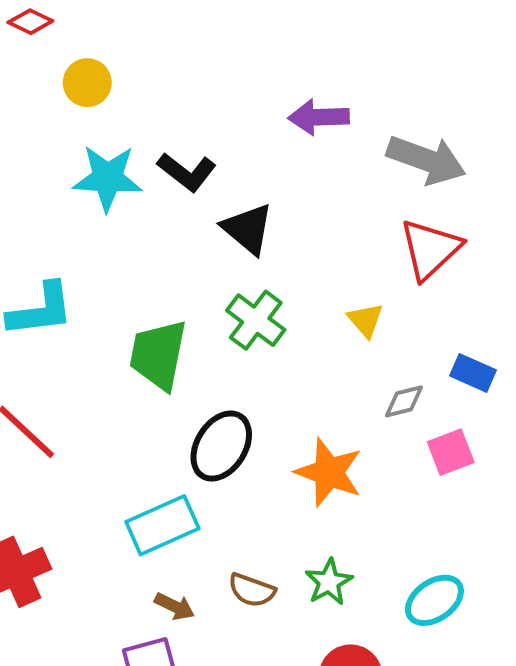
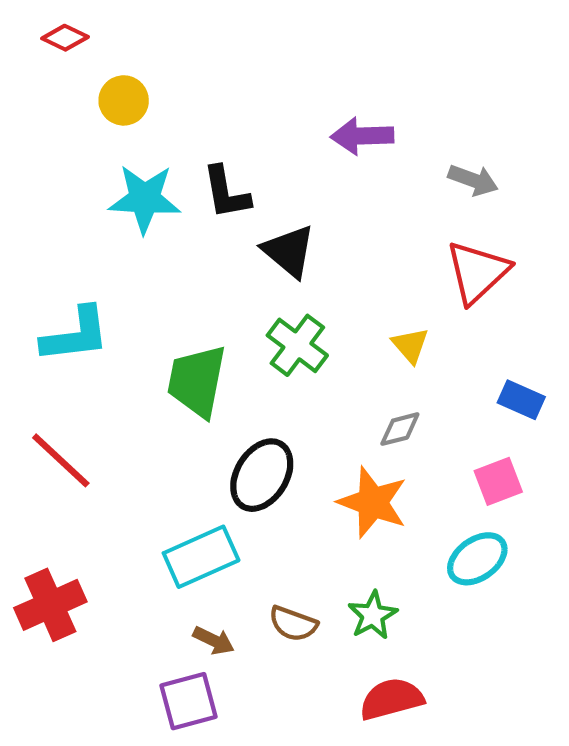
gray arrow: (426, 160) -> (473, 180), size x0.6
black L-shape: (187, 172) -> (226, 193), turned 42
gray diamond: (404, 401) -> (400, 429), moved
cyan ellipse: (434, 600) -> (477, 559), moved

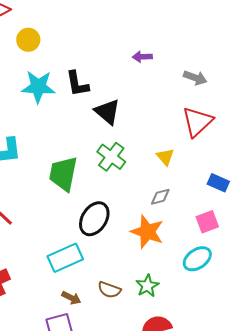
purple arrow: (362, 136) -> (142, 57), size x0.7

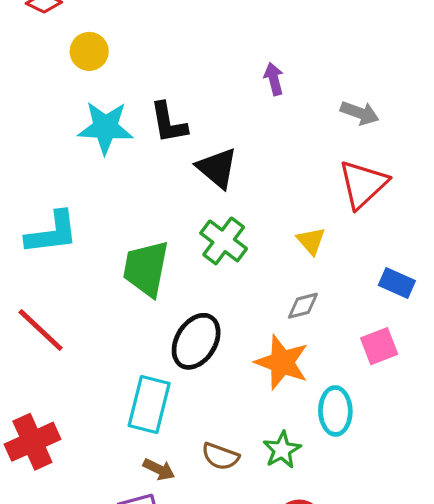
purple arrow: (142, 57) -> (274, 79), turned 78
cyan rectangle: (65, 258) -> (149, 404), turned -52
cyan ellipse: (197, 259) -> (335, 411), moved, turned -56

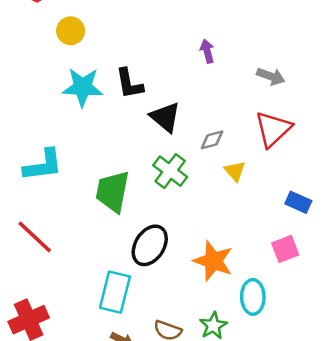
gray diamond: (303, 306) -> (212, 140), moved

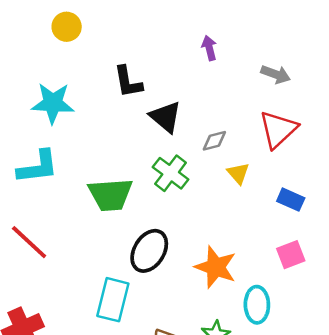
cyan star: (83, 87) -> (53, 103), moved
green trapezoid: (113, 191) -> (110, 195), turned -105
blue rectangle: (298, 202) -> (291, 200), moved

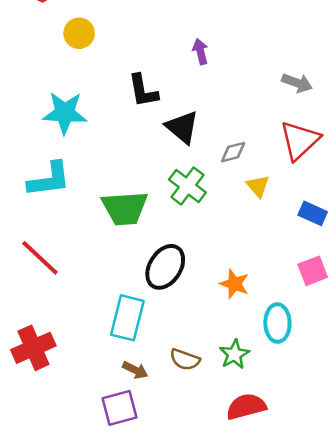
purple arrow: (209, 48) -> (200, 52), moved
orange star: (216, 267) -> (234, 284), size x0.7

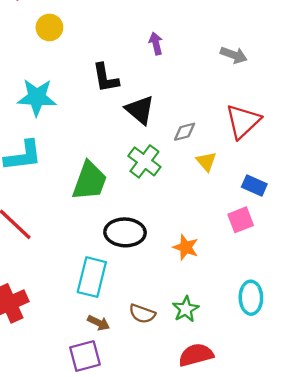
gray arrow: (297, 83) -> (234, 55), moved
green trapezoid: (125, 208) -> (89, 181), turned -66
black ellipse: (165, 267) -> (125, 232), turned 60
pink square: (313, 271) -> (241, 220), moved
cyan ellipse: (277, 323) -> (251, 298), moved

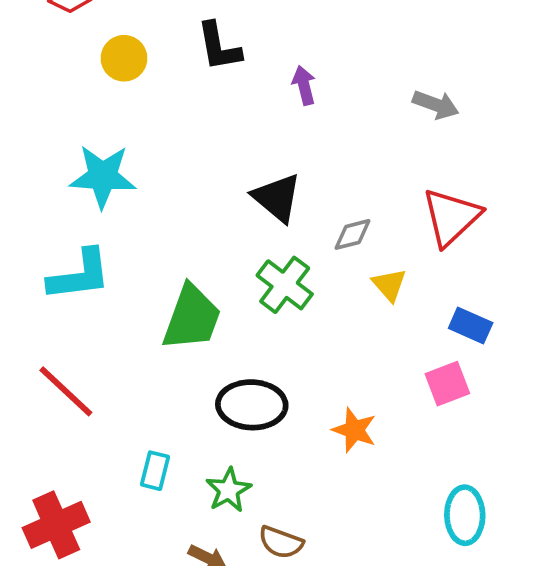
black L-shape: (106, 78) -> (219, 47), moved
cyan rectangle: (92, 277) -> (155, 471), moved, size x0.6
green star: (186, 309) -> (229, 490), moved

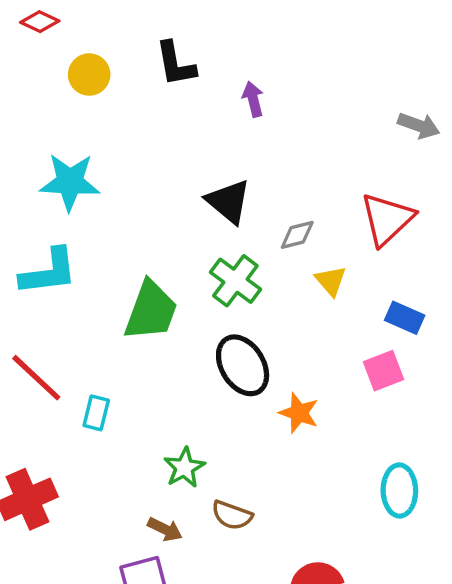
gray arrow: (436, 105) -> (419, 126), moved
black ellipse: (252, 405) -> (243, 365), moved, turned 56
cyan rectangle: (155, 471) -> (96, 413), moved

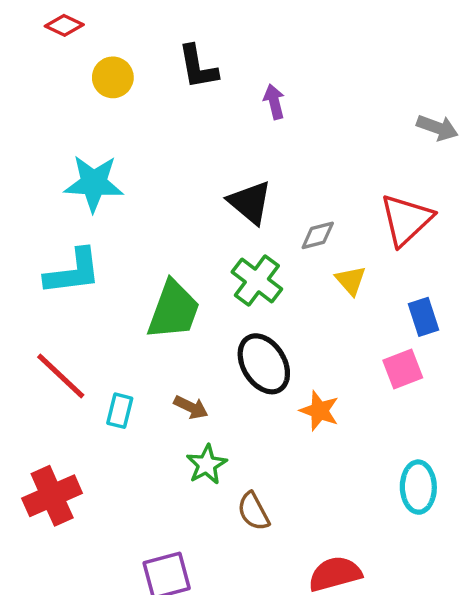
blue rectangle: (405, 318) -> (424, 317), turned 48
brown semicircle: (232, 515) -> (253, 511), turned 42
brown arrow: (165, 529) -> (191, 407), moved

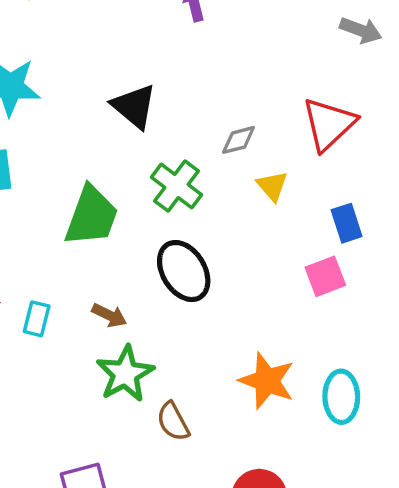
black triangle: (250, 202) -> (134, 106), moved
orange star: (319, 411) -> (267, 381), moved, size x1.4
green star: (207, 465) -> (125, 374), size x1.4

